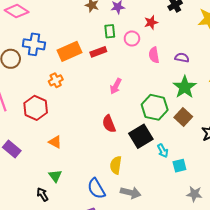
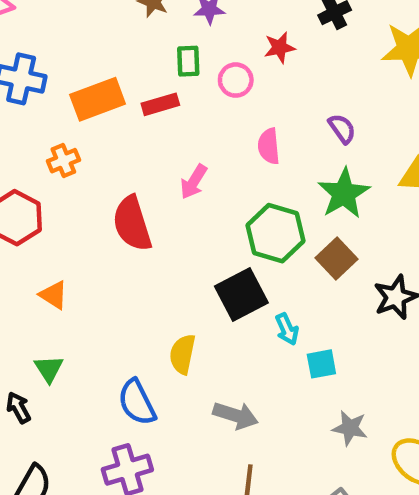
pink semicircle: (154, 55) -> (269, 146), moved
purple semicircle: (182, 58) -> (342, 129), turned 40
red semicircle: (109, 124) -> (132, 224), moved, size x1.4
gray arrow: (131, 193) -> (236, 415), moved

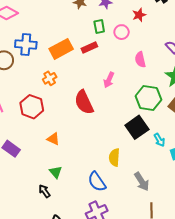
gray arrow: (236, 415) -> (142, 182), turned 48

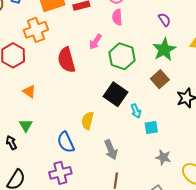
pink semicircle: (140, 60) -> (117, 17), moved
orange cross: (50, 78) -> (36, 30), size x1.6
green hexagon: (148, 98) -> (122, 56), moved
black square: (137, 127) -> (116, 94), turned -30

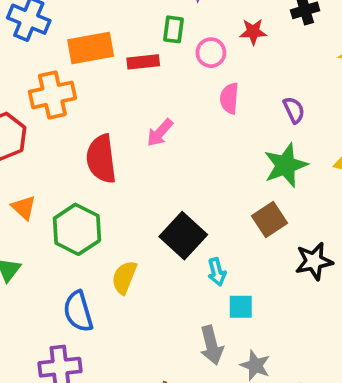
pink semicircle: (117, 17) -> (229, 98), moved
green hexagon: (122, 56) -> (77, 229), moved
gray arrow: (111, 150) -> (212, 345), moved

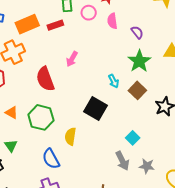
pink semicircle: (229, 98) -> (112, 21), moved
cyan arrow: (217, 272) -> (114, 81), moved
cyan square: (241, 307) -> (133, 138), turned -32

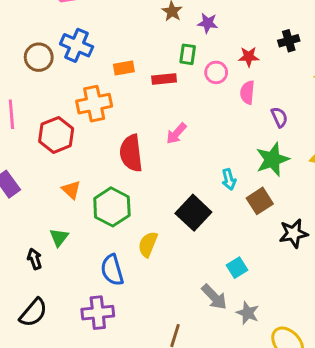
orange rectangle: (27, 24) -> (124, 68), size x0.6
gray arrow: (122, 161) -> (214, 297), turned -30

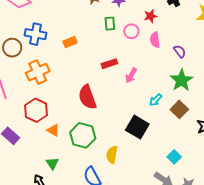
red rectangle: (164, 79) -> (109, 64), moved
orange cross: (94, 104) -> (38, 72), moved
pink arrow: (176, 133) -> (131, 75), moved
red hexagon: (56, 135) -> (36, 110), moved
cyan arrow: (229, 179) -> (156, 100), turned 72

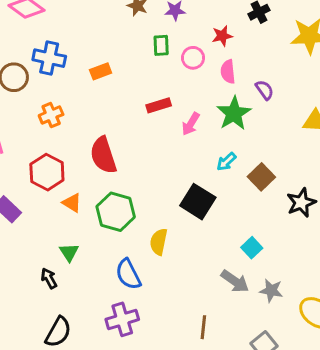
orange cross: (38, 72) -> (51, 115), size x0.7
green star: (181, 80) -> (234, 113), moved
red semicircle: (87, 97) -> (103, 155), moved

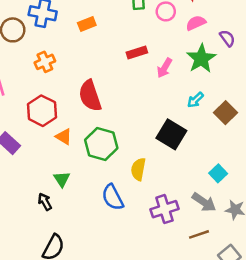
pink semicircle: (228, 72) -> (196, 23), turned 72
purple cross: (122, 319) -> (164, 209), moved
brown line: (203, 327) -> (199, 234), moved, turned 66

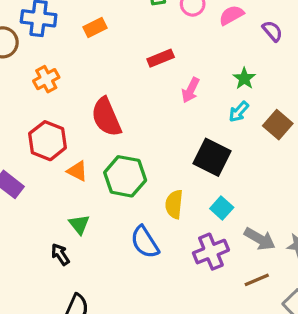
green star: (201, 59) -> (244, 78), moved, size x0.6
pink arrow: (164, 68) -> (191, 90), moved
cyan square: (218, 173) -> (222, 208), moved

